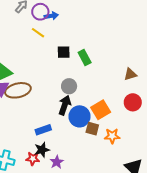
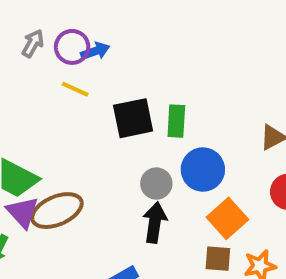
black square: (64, 52) -> (133, 118), size x1.5
green rectangle: (85, 57) -> (176, 121), turned 42
blue circle: (79, 116) -> (203, 170), moved

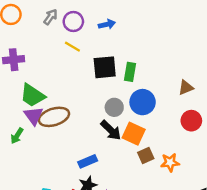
blue arrow: (95, 51) -> (107, 24), moved
orange square: (227, 218) -> (134, 134), moved, turned -30
black arrow: (155, 223) -> (111, 130), turned 120
brown square: (218, 259) -> (146, 156), turned -35

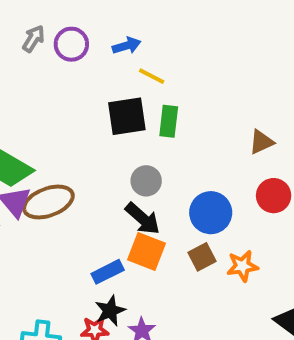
yellow line: (72, 47) -> (152, 76), moved
blue circle: (143, 102) -> (211, 213), moved
orange square: (134, 134) -> (146, 252), moved

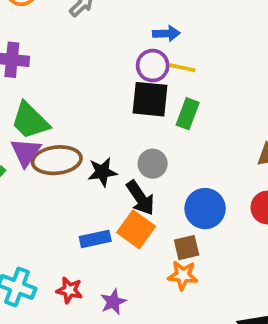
purple circle: (71, 44) -> (153, 66), moved
yellow line: (152, 76) -> (183, 68), turned -30
orange star: (242, 266) -> (183, 275), moved
black star: (110, 311) -> (102, 172), moved

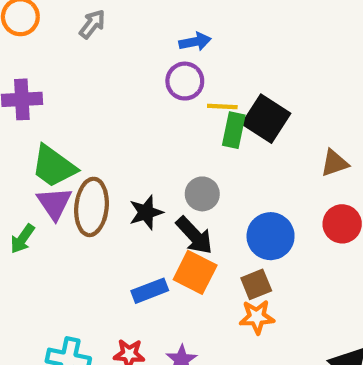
yellow line: (183, 68) -> (222, 106), moved
black square: (150, 99) -> (266, 119), moved, turned 36
brown ellipse: (57, 160) -> (91, 207), turned -69

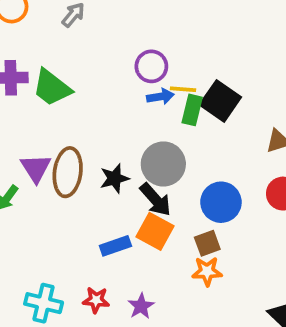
blue arrow: (195, 42) -> (160, 96), moved
green trapezoid: (54, 166) -> (52, 88), moved
gray circle: (202, 194) -> (163, 164), size x1.5

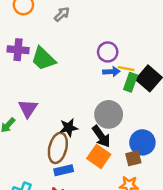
brown ellipse: (68, 172) -> (58, 148), moved
black star: (114, 178) -> (69, 128), moved
brown square: (207, 243) -> (133, 158), moved
blue rectangle: (115, 246) -> (64, 170), moved

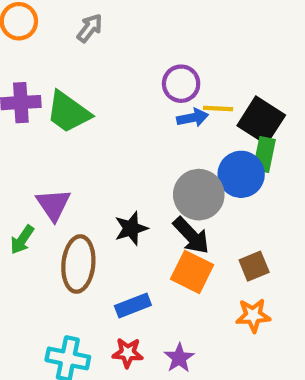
green rectangle: (130, 82) -> (264, 154), moved
blue circle: (142, 142) -> (241, 174), moved
brown ellipse: (58, 148) -> (78, 264), moved

